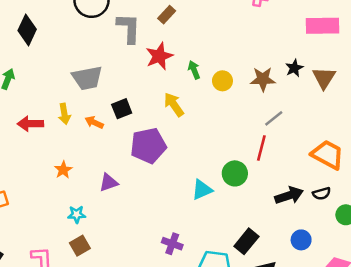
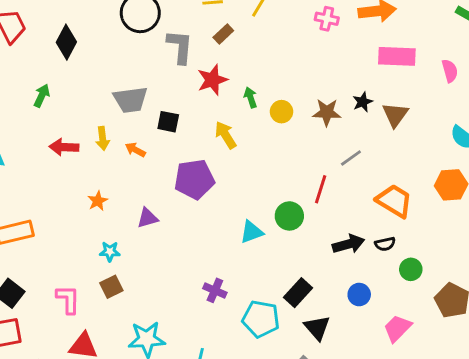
black square: (122, 109) -> (168, 122), moved, turned 30
gray line: (274, 118) -> (351, 158), moved

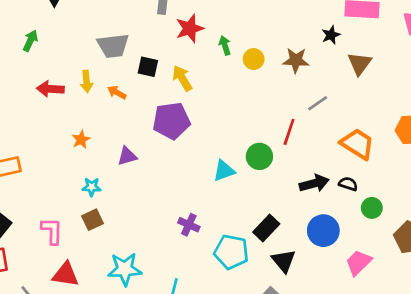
black star: (363, 102) -> (331, 35), moved
yellow arrow: (226, 135) -> (182, 78), moved
black semicircle: (385, 244) -> (348, 184), turned -150
blue circle: (359, 295) -> (323, 231), size x1.5

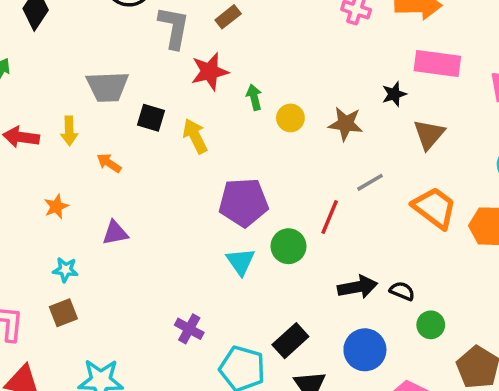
orange arrow: (117, 92) -> (109, 163), moved
purple pentagon: (171, 121) -> (243, 202), moved
orange trapezoid: (357, 144) -> (434, 208), moved
cyan triangle: (224, 171) -> (241, 262), turned -50

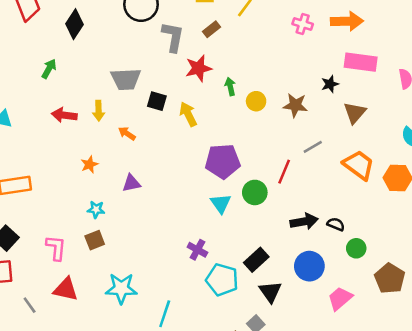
purple cross: (189, 329) -> (197, 250), moved

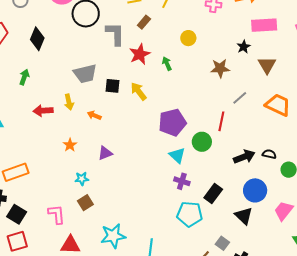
yellow circle: (256, 101) -> (188, 38), moved
purple cross: (197, 250) -> (182, 181), moved
black triangle: (270, 292) -> (244, 216), moved

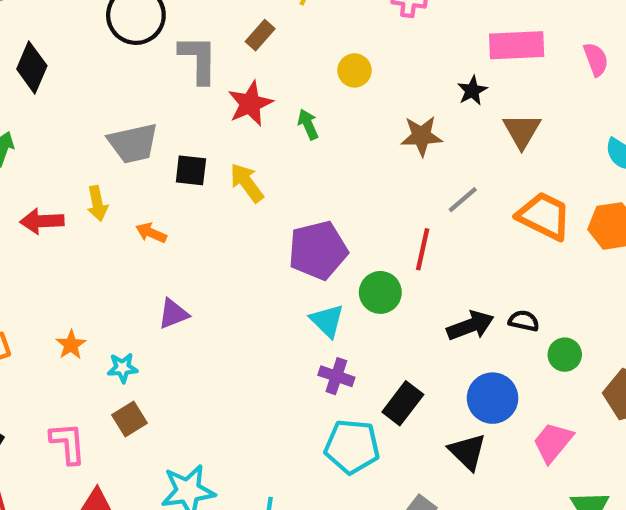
orange star: (70, 145) -> (71, 345), moved

